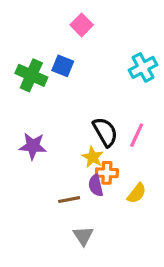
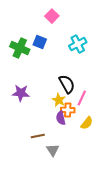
cyan cross: (143, 67) -> (78, 44), moved
pink line: (137, 135) -> (82, 98), moved
brown line: (69, 200) -> (38, 136), moved

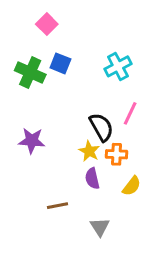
pink square: (52, 16) -> (47, 24), moved
pink line: (82, 98) -> (130, 113), moved
orange cross: (68, 110) -> (116, 154), moved
gray triangle: (53, 150) -> (100, 227), moved

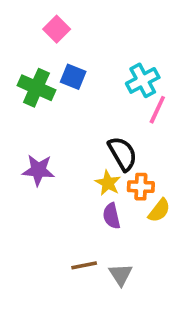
pink line: (130, 113) -> (157, 110), moved
yellow semicircle: (132, 186) -> (159, 210), moved
brown line: (57, 206) -> (84, 265), moved

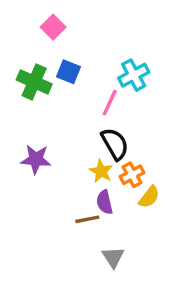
pink line: (157, 110) -> (110, 103), moved
orange cross: (141, 187) -> (132, 175), turned -30
brown line: (84, 265) -> (87, 219), moved

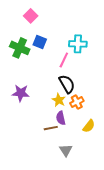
cyan cross: (134, 75) -> (78, 44), turned 30
yellow semicircle: (149, 197) -> (89, 126), moved

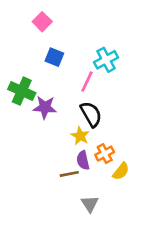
cyan cross: (78, 44) -> (106, 60), turned -30
green cross: (20, 48) -> (22, 91), moved
purple star: (21, 93) -> (45, 107), moved
orange cross: (77, 102) -> (105, 154), moved

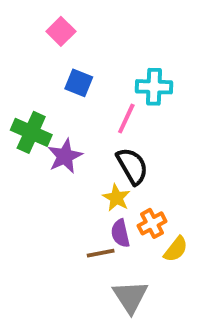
cyan cross: (106, 60) -> (154, 87), turned 30
purple star: (45, 107) -> (65, 156), turned -30
gray triangle: (90, 204) -> (130, 297), size x1.4

